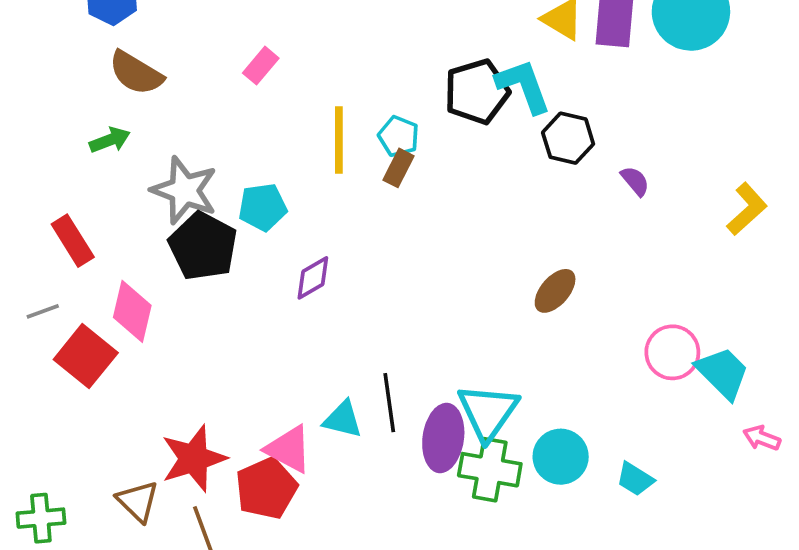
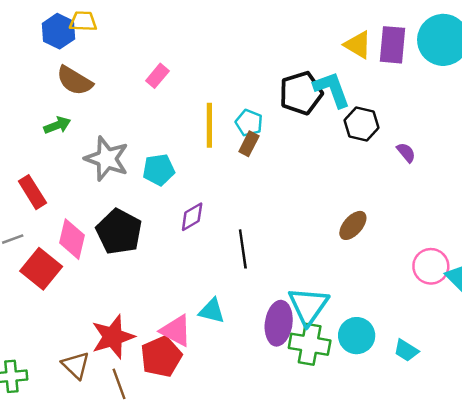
black pentagon: (203, 246) -> (119, 232), moved
black line: (389, 403) -> (243, 249), moved

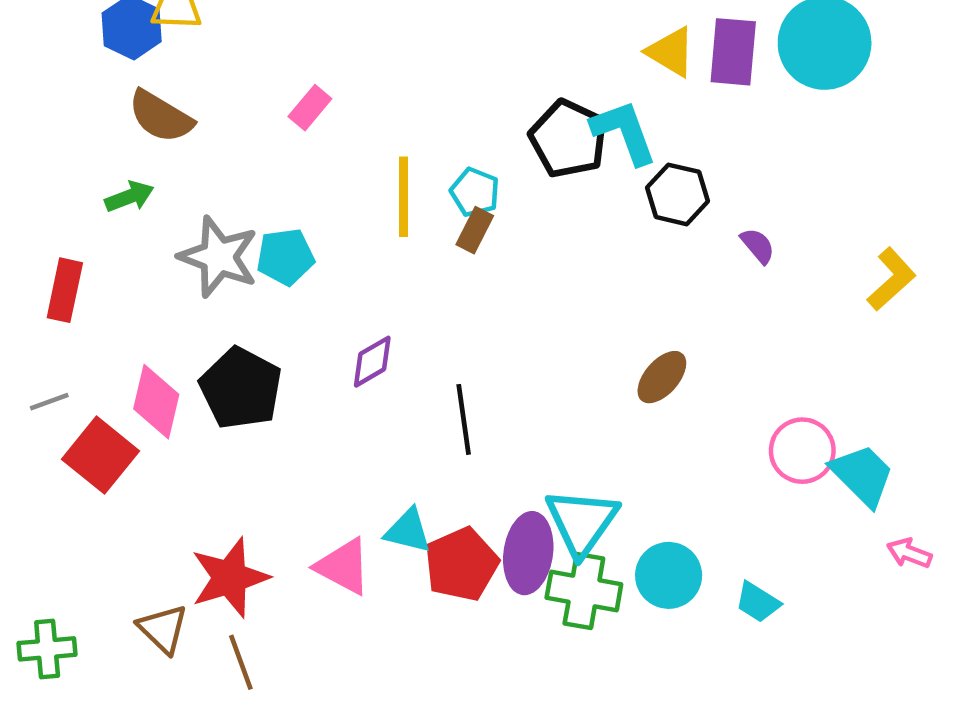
black pentagon: (301, 93) -> (568, 139), turned -30
cyan pentagon: (159, 170) -> (285, 257), moved
red rectangle: (32, 192) -> (65, 290), moved, turned 44
red pentagon: (161, 357) -> (461, 564), moved

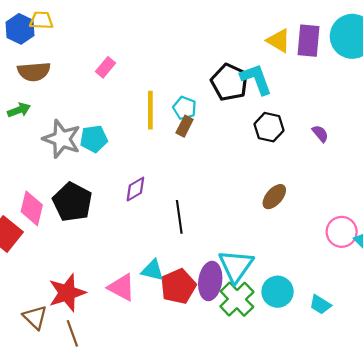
brown semicircle: (161, 116) -> (34, 72), turned -36
black hexagon: (677, 194) -> (269, 127), moved
green cross: (584, 591) -> (237, 299), turned 36

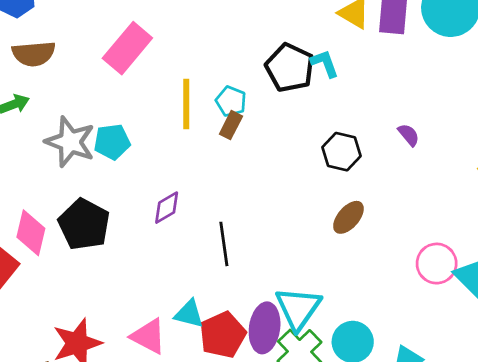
pink rectangle: (106, 67) -> (127, 48), size x1.8
cyan L-shape: (256, 79) -> (325, 63), size x0.7
black hexagon: (269, 127) -> (341, 152), moved

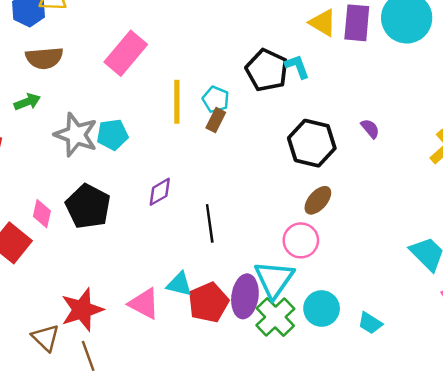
black hexagon: (341, 152) -> (312, 143), size x1.4
pink diamond: (31, 233) -> (42, 214), size x0.7
pink circle: (437, 264) -> (301, 240), moved

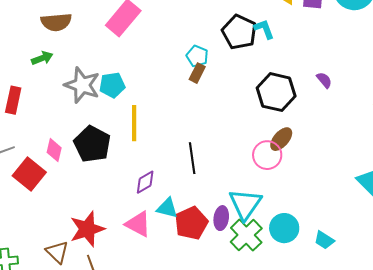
yellow line: (177, 102) -> (134, 123), moved
purple diamond: (160, 192) -> (145, 182), moved
pink circle: (301, 240) -> (267, 155), moved
purple ellipse: (245, 296) -> (221, 218), size x0.7

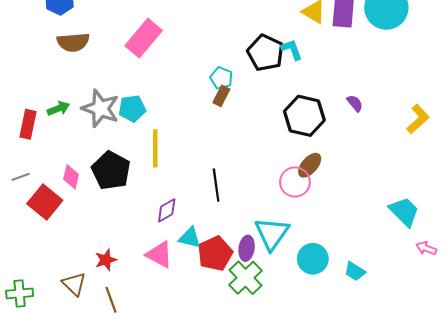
green arrow: (42, 58) -> (58, 108), moved
red star: (87, 229) -> (106, 260), size x0.6
green cross: (246, 235) -> (246, 278), moved

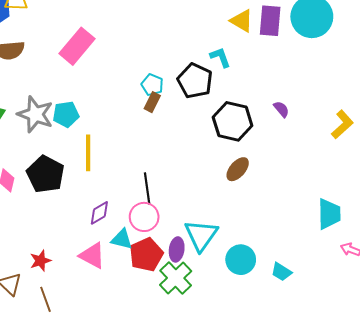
black pentagon: (266, 53) -> (195, 81), moved
pink circle: (295, 182) -> (144, 217), moved
cyan trapezoid: (404, 211) -> (329, 214), turned 44

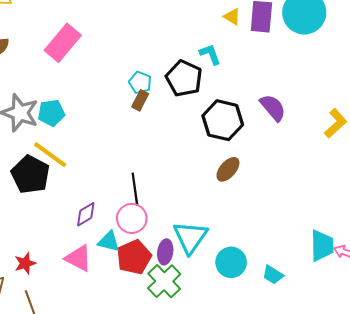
yellow triangle: (242, 21) -> (232, 17), size x0.7
purple semicircle: (281, 109) -> (273, 108), size x1.6
yellow line: (88, 153) -> (50, 155), moved, turned -54
cyan trapezoid: (329, 214) -> (322, 246), moved

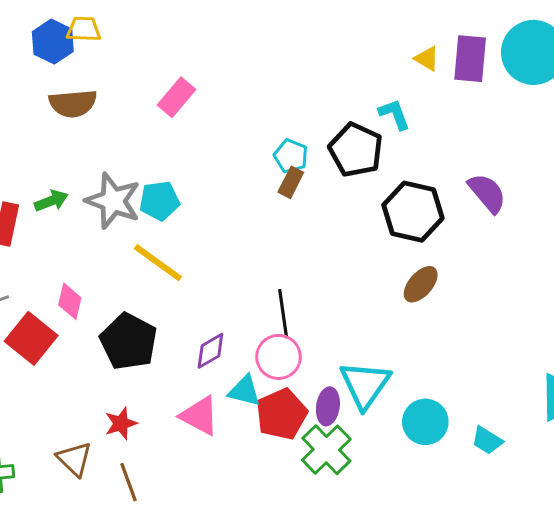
pink rectangle: (63, 43) -> (176, 97), size x0.7
black pentagon: (30, 175) -> (129, 341), moved

